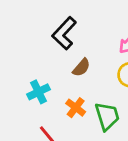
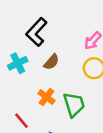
cyan cross: (39, 92) -> (18, 63), moved

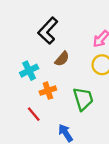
cyan cross: (18, 63) -> (29, 71), moved
orange cross: (46, 97) -> (48, 91), moved, turned 35

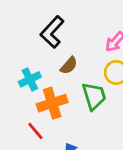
orange cross: (48, 91) -> (52, 103), size x1.5
green trapezoid: (83, 99) -> (94, 96), moved

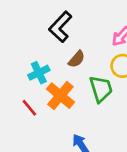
orange cross: (52, 103) -> (60, 96), turned -32
red line: (35, 131) -> (29, 108), moved

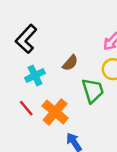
black L-shape: (60, 27) -> (26, 39), moved
orange cross: (60, 96) -> (55, 112), moved

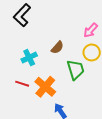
black L-shape: (26, 39) -> (22, 15), moved
red line: (26, 108) -> (22, 84), turned -32

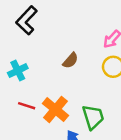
cyan cross: (29, 58) -> (18, 71), moved
green trapezoid: (76, 70) -> (93, 117), moved

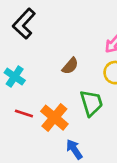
cyan cross: (18, 71) -> (15, 77), turned -30
green trapezoid: (93, 117) -> (91, 103), moved

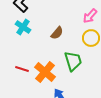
cyan cross: (15, 77) -> (23, 27), moved

